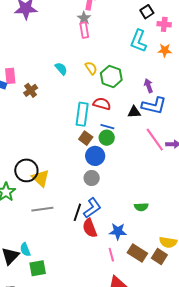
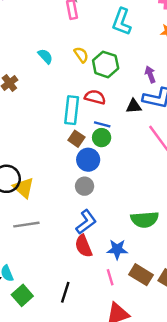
cyan L-shape: (139, 41) -> (122, 22), moved
green semicircle: (141, 207) -> (145, 219), size x1.6
black line: (77, 212) -> (65, 292), moved
green square: (38, 268) -> (22, 295), turned -30

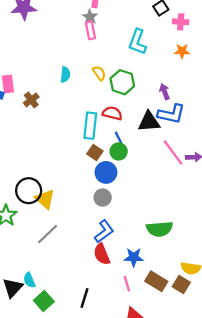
cyan semicircle: (45, 56) -> (65, 75), turned 49
black triangle: (134, 106) -> (149, 122), size x1.5
blue line: (102, 124) -> (119, 139), turned 49
gray line: (26, 225) -> (48, 234), turned -35

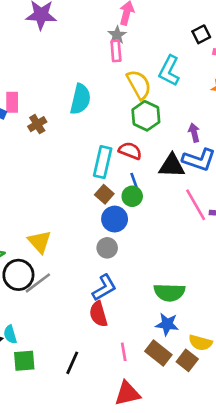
yellow semicircle: (99, 73) -> (139, 85), moved, size x1.6
cyan semicircle: (65, 75) -> (80, 99), size x1.6
black circle: (29, 191) -> (18, 275), moved
blue star: (134, 257) -> (167, 324), moved
green square: (44, 301) -> (24, 361), turned 30

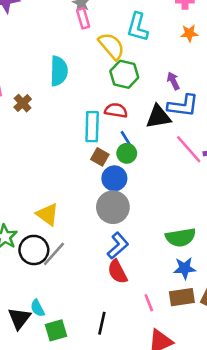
gray circle: (107, 248) -> (113, 207), size x1.6
brown rectangle: (158, 353) -> (182, 297), turned -35

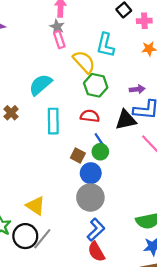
cyan semicircle: (59, 71) -> (40, 85), turned -130
purple arrow: (173, 81) -> (137, 89), turned 112
cyan rectangle: (92, 127) -> (53, 121), moved

